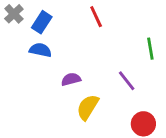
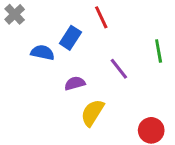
blue rectangle: (42, 22) -> (70, 38), moved
purple line: (127, 81) -> (119, 69), moved

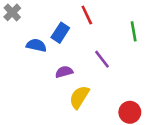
green line: (159, 51) -> (134, 31), moved

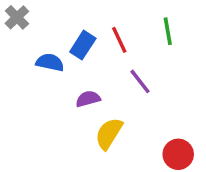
red line: (87, 15) -> (119, 40), moved
green line: (134, 31) -> (168, 31), moved

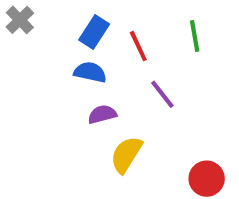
blue rectangle: (83, 45) -> (94, 32), moved
blue semicircle: (50, 62) -> (90, 72), moved

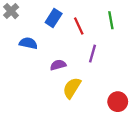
blue semicircle: (90, 72) -> (28, 43), moved
purple line: (162, 94) -> (92, 54), turned 54

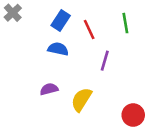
blue semicircle: (28, 43) -> (58, 49), moved
purple semicircle: (58, 65) -> (49, 89), moved

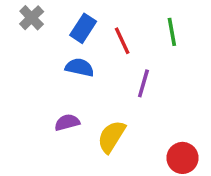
gray cross: (13, 13) -> (32, 18), moved

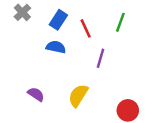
green line: (172, 32) -> (120, 22), turned 30
purple semicircle: (67, 122) -> (36, 94), moved, turned 49

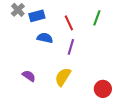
blue rectangle: (58, 20) -> (37, 16), moved, turned 42
purple line: (101, 58) -> (71, 47), moved

